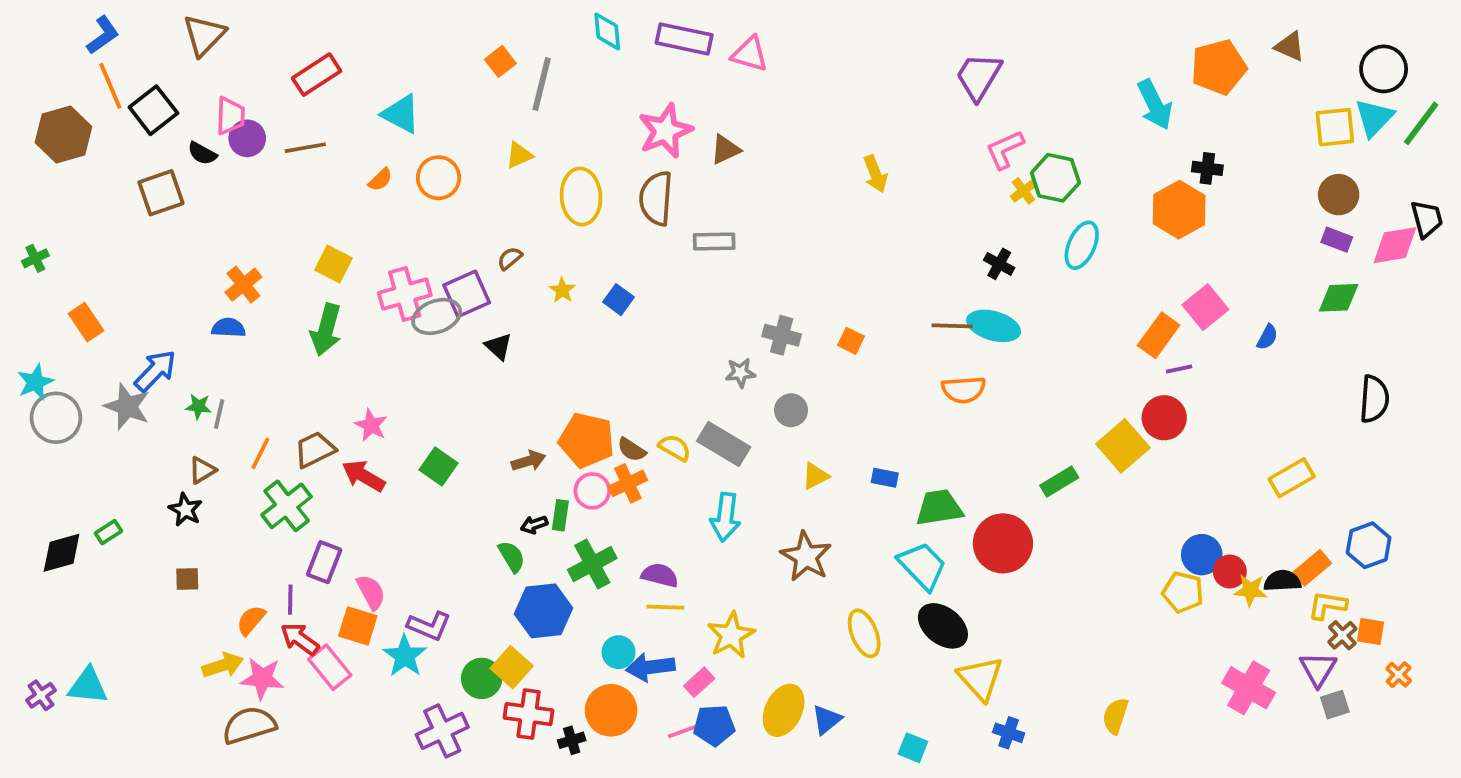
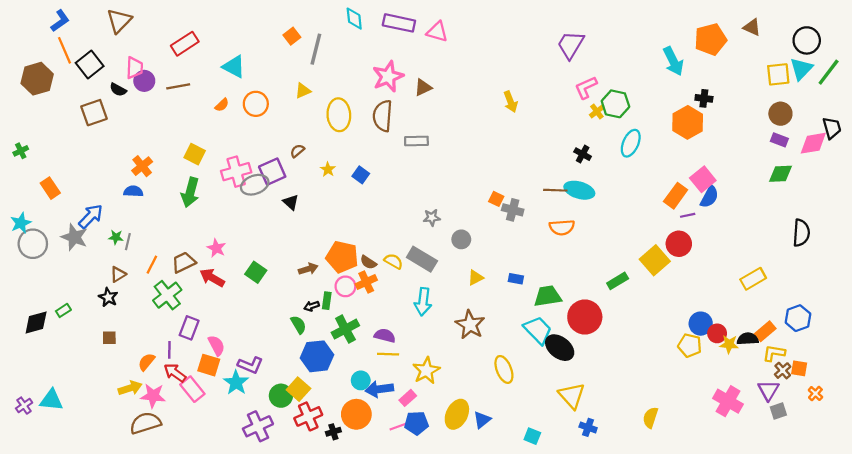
gray cross: (782, 335) -> (513, 210), moved
blue semicircle: (1267, 337) -> (709, 197), moved, size x1.5
black ellipse: (943, 626) -> (560, 348), moved
red cross: (529, 714) -> (308, 416), turned -32

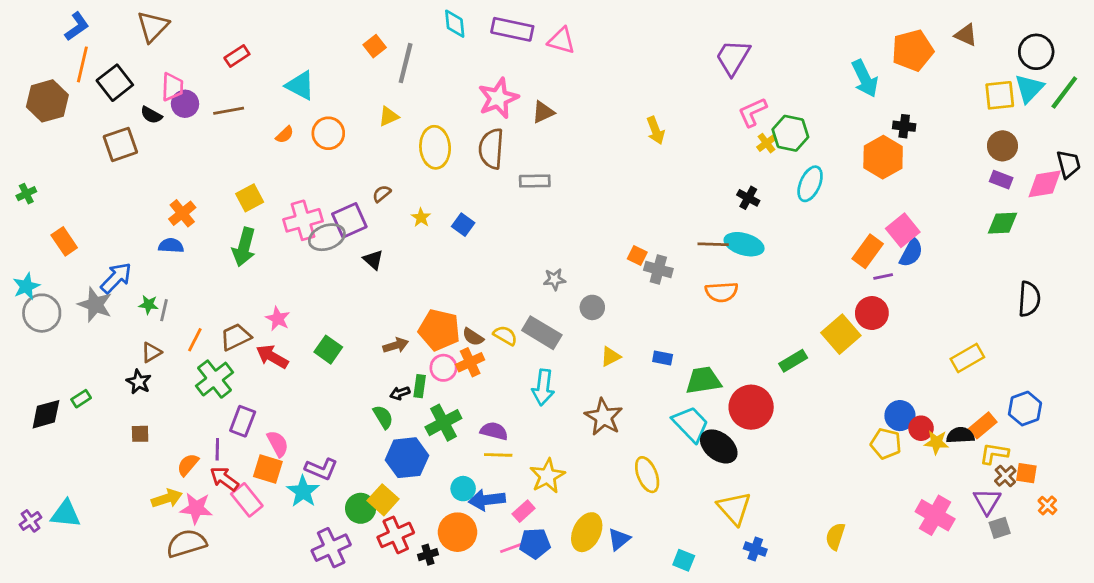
red rectangle: (185, 44) -> (237, 56), size x0.7
orange line: (64, 50) -> (82, 64), turned 36
yellow square: (195, 154) -> (250, 198), turned 35

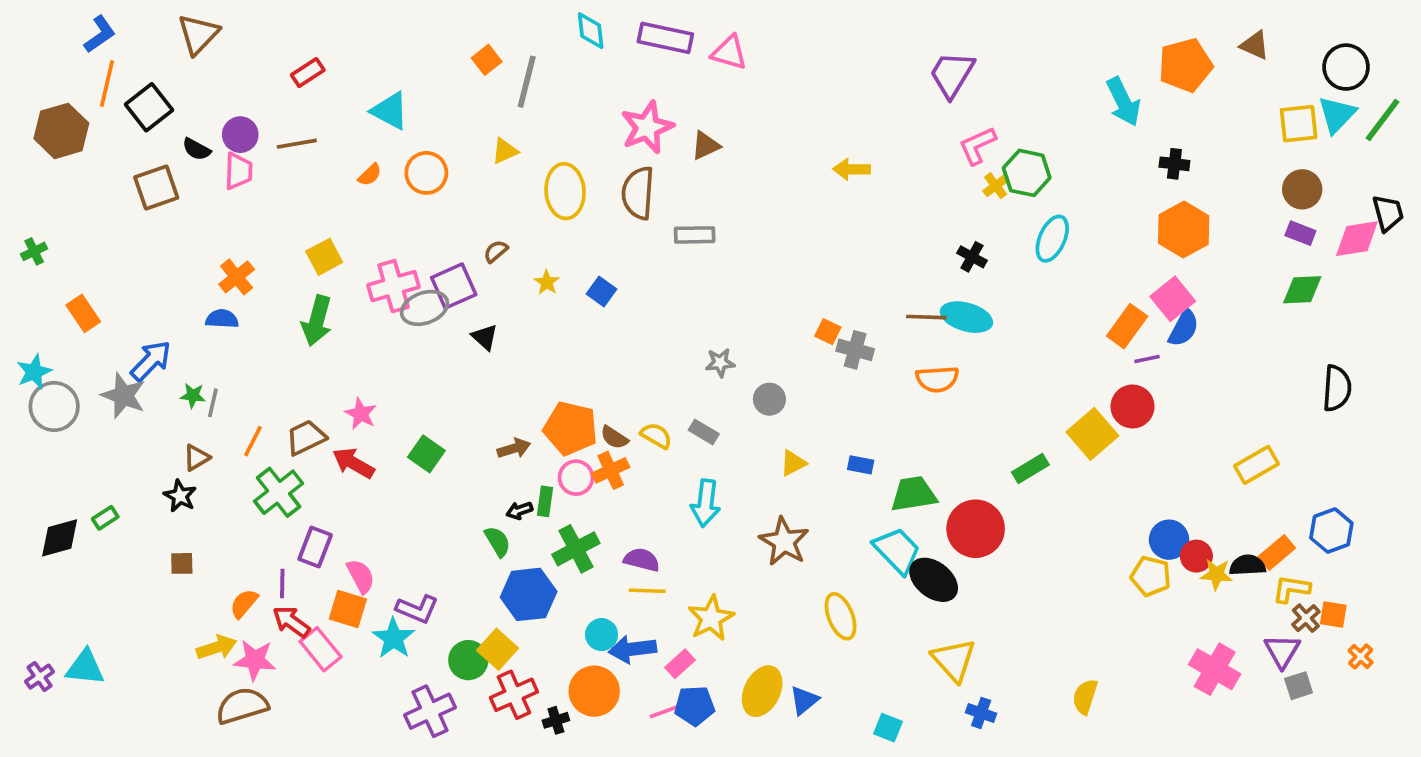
pink trapezoid: (172, 87) -> (238, 171), moved
yellow arrow: (656, 130) -> (852, 169), turned 112
orange hexagon: (883, 157) -> (1184, 229), moved
gray rectangle: (542, 333) -> (704, 432), size x0.6

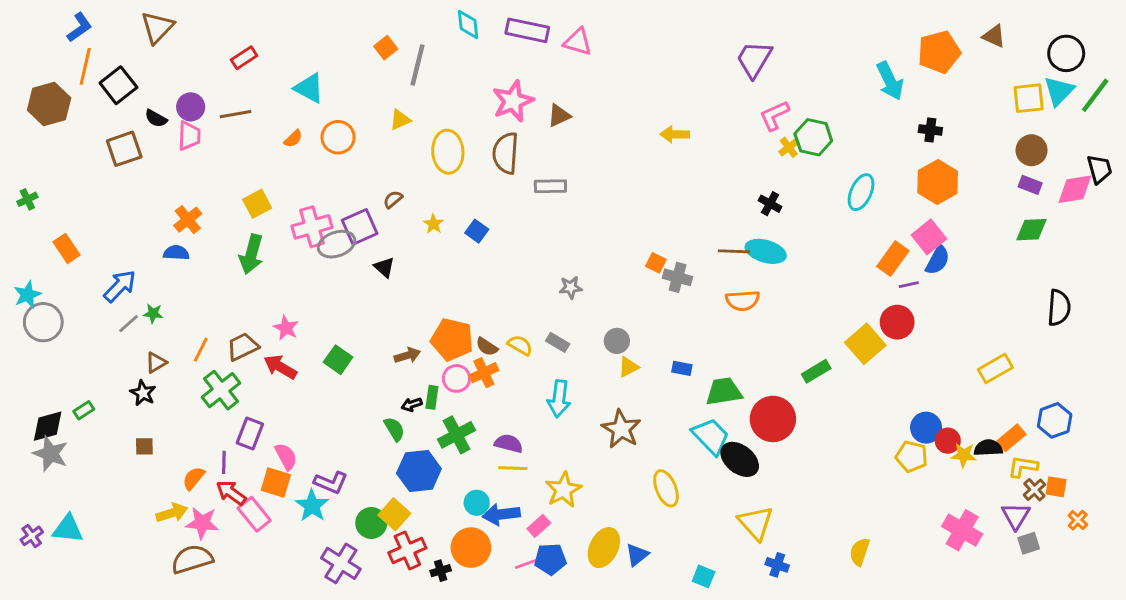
cyan ellipse: (1052, 239) -> (861, 192), moved
gray star: (123, 396) -> (51, 454), moved
gray circle: (769, 399) -> (617, 341), moved
gray line: (213, 403) -> (129, 324), moved, turned 35
purple cross: (430, 711) -> (341, 563), turned -33

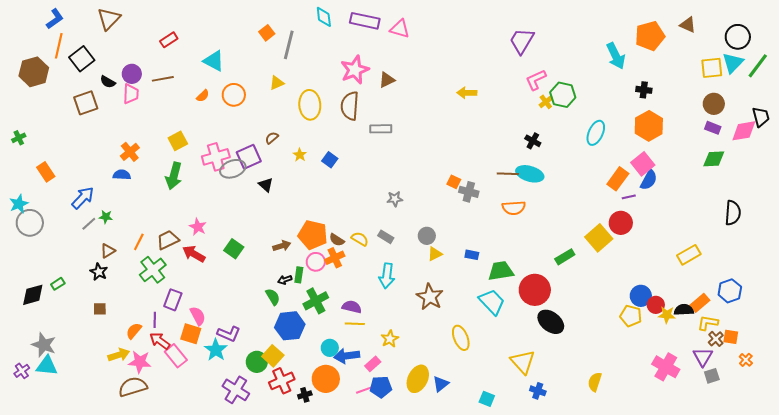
gray star: (51, 454) -> (44, 345), moved
black ellipse: (740, 459) -> (551, 322), moved
yellow star: (563, 490) -> (390, 339), size x0.7

